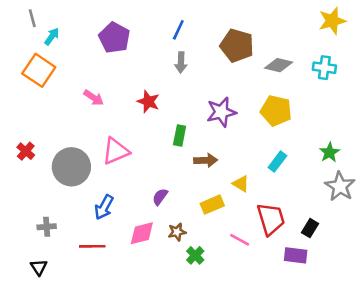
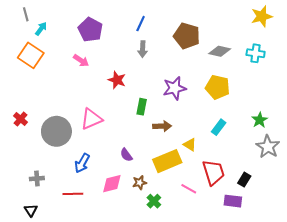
pink arrow: (94, 98) -> (81, 60), moved
purple semicircle: (160, 197) -> (126, 155), turned -72
yellow rectangle: (212, 205) -> (167, 161), size x1.5

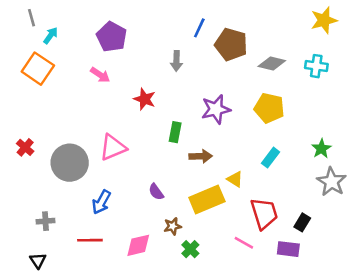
blue line: (141, 24) -> (199, 28), moved
pink diamond: (112, 184) -> (138, 245), moved
pink line: (189, 189) -> (244, 243), moved

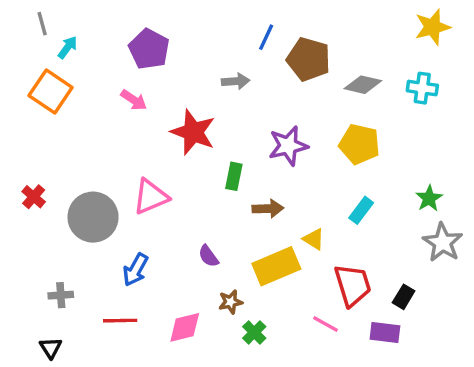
gray arrow: (176, 61) -> (236, 81), turned -96
red star: (145, 99) -> (193, 132), size x1.5

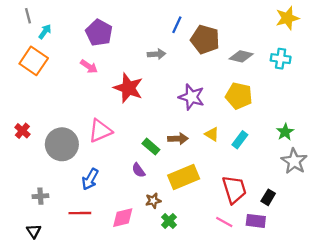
purple star: (288, 146) -> (192, 97), turned 30
green rectangle: (234, 176) -> (151, 147), moved, turned -60
yellow triangle: (314, 239) -> (212, 134), moved
pink line: (326, 324) -> (224, 222), moved

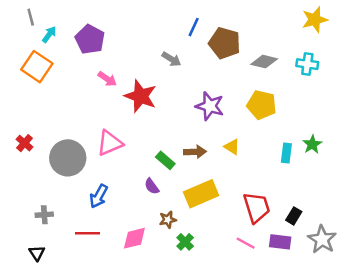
purple pentagon: (99, 33) -> (90, 39), moved
gray arrow: (157, 54) -> (171, 59), turned 36
pink arrow: (89, 67) -> (107, 79), moved
cyan rectangle: (240, 140) -> (286, 153), moved, turned -30
gray star: (294, 161) -> (322, 239), moved

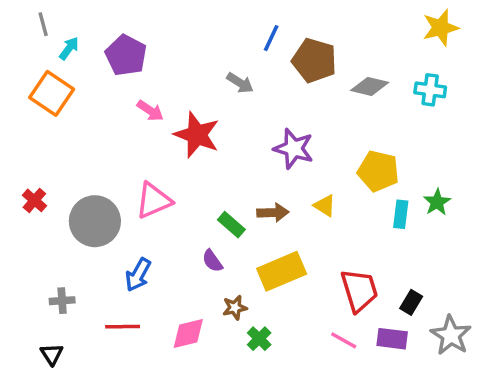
yellow pentagon: (262, 105) -> (378, 171), moved

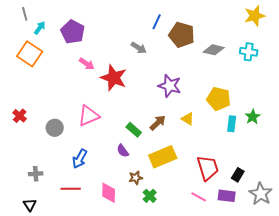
brown arrow: (273, 213) -> (158, 123), turned -42
gray circle: (95, 221) -> (55, 128), size x0.6
pink diamond: (188, 333) -> (109, 193), turned -75

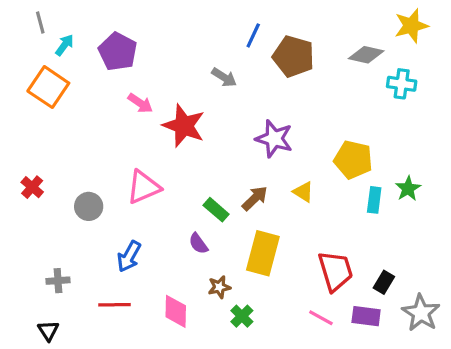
gray diamond: (214, 50) -> (366, 55), moved
yellow rectangle: (163, 157) -> (263, 253), turned -52

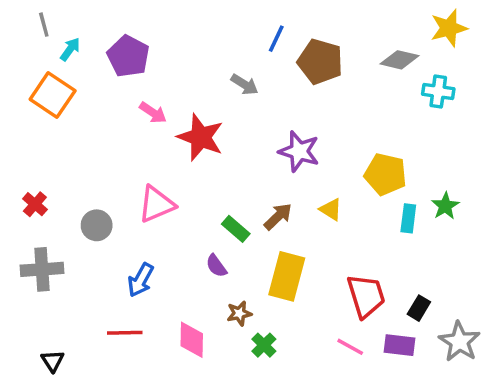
gray cross: (58, 281) -> (42, 269), moved, size x1.6

